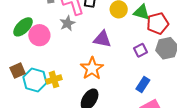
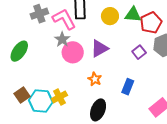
pink circle: (39, 35) -> (73, 52), moved
purple triangle: (102, 39) -> (99, 48), turned -30
orange star: (92, 68) -> (95, 79), size x0.6
blue rectangle: (143, 84) -> (128, 87), moved

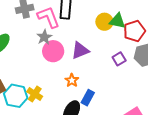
yellow circle: (110, 16) -> (104, 22), moved
blue rectangle: (128, 87) -> (88, 98), moved
yellow cross: (59, 97) -> (35, 94), turned -35

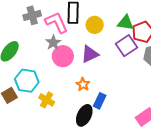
yellow circle: (104, 22) -> (95, 25), moved
purple square: (119, 59) -> (126, 46), moved, size x1.5
cyan hexagon: (16, 96) -> (27, 81), moved

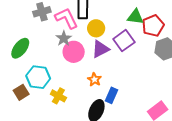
yellow circle: (95, 25) -> (96, 28), moved
purple square: (126, 46) -> (124, 41), moved

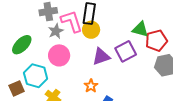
yellow circle: (96, 28) -> (91, 30), moved
gray star: (64, 38) -> (56, 31), moved
pink circle: (74, 52) -> (59, 55), moved

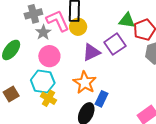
cyan hexagon: (36, 76) -> (43, 82), moved
orange star: (91, 86) -> (85, 83), size x1.6

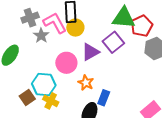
green triangle: (127, 20) -> (124, 18), size x1.4
pink circle: (49, 56) -> (66, 63), moved
orange star: (85, 83) -> (86, 83), size x0.7
brown square: (11, 94) -> (27, 98), moved

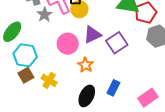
purple square: (113, 42) -> (117, 43), moved
cyan hexagon: (44, 85) -> (25, 55), moved
blue rectangle: (104, 98) -> (113, 88), moved

